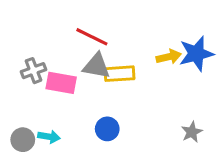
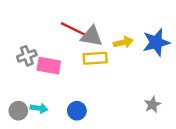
yellow arrow: (169, 57) -> (123, 42), moved
gray triangle: (96, 66) -> (92, 36), moved
blue circle: (107, 129) -> (77, 111), moved

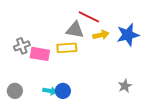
red line: (73, 29) -> (89, 17), moved
yellow rectangle: (95, 58) -> (67, 48), moved
cyan arrow: (39, 108) -> (50, 91), moved

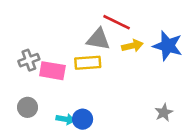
blue star: (128, 35) -> (168, 46), turned 30
gray circle: (15, 91) -> (28, 107), moved

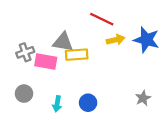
gray triangle: (98, 39) -> (63, 42), moved
cyan arrow: (66, 119) -> (57, 104), turned 91
blue circle: (83, 119) -> (88, 103), moved

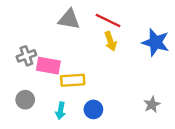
yellow arrow: (116, 40) -> (110, 41), moved, turned 84
gray triangle: (63, 42) -> (69, 19), moved
yellow rectangle: (77, 55) -> (73, 80), moved

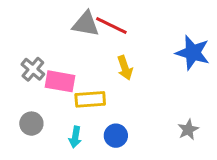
red line: (108, 20) -> (111, 26), moved
yellow arrow: (110, 41) -> (125, 68), moved
gray cross: (26, 56) -> (33, 69), turned -30

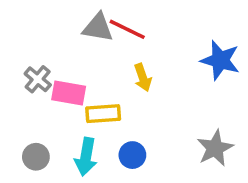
gray circle: (31, 124) -> (36, 157), moved
gray star: (188, 130) -> (215, 148), size x1.5
cyan arrow: (75, 137) -> (86, 157), size x1.5

